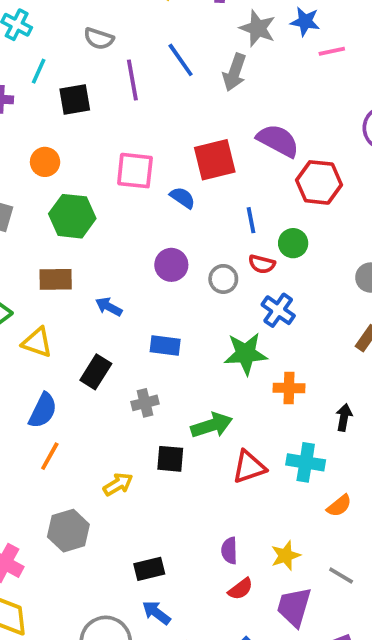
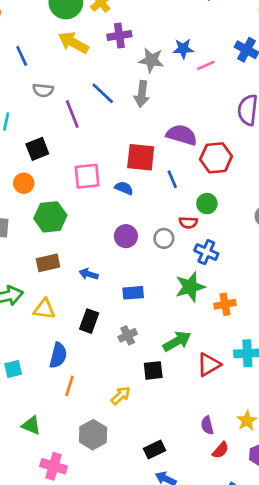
black square: (75, 99) -> (37, 149), moved
red square: (215, 160) -> (141, 157), turned 32
blue line: (251, 220) -> (172, 179), moved

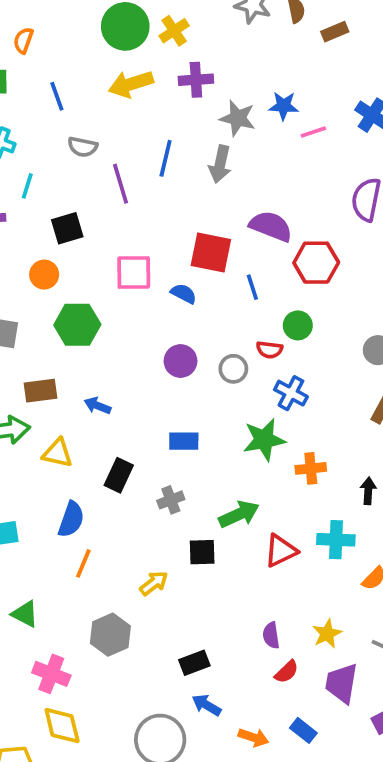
yellow arrow: (73, 43) -> (131, 84), turned -52
blue line: (103, 93) -> (166, 158), turned 55
brown rectangle: (48, 263) -> (40, 391), moved
blue arrow: (89, 274) -> (97, 406), moved

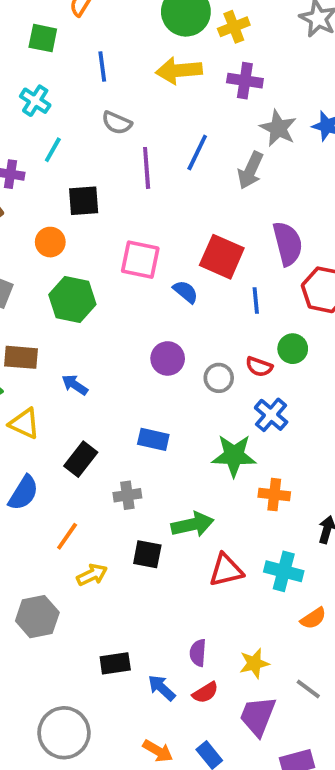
purple semicircle: (271, 226) -> (288, 244), turned 42
orange line: (83, 563) -> (67, 536), moved
blue arrow: (206, 705) -> (162, 688), moved

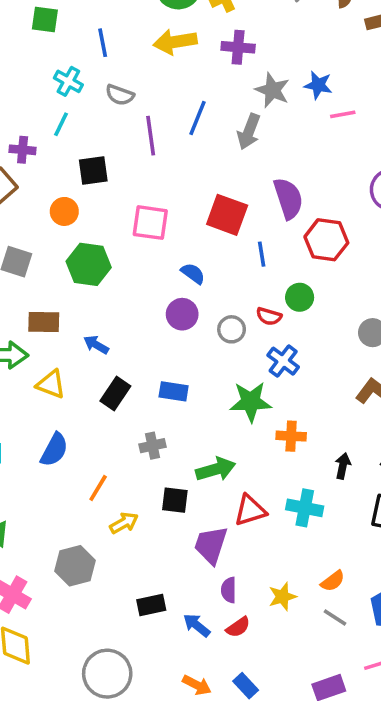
cyan cross: (35, 101) -> (68, 81), moved
blue semicircle: (186, 292) -> (193, 273), moved
black rectangle: (81, 459) -> (115, 393), moved
orange semicircle: (313, 618) -> (333, 581), moved
purple trapezoid: (258, 716) -> (211, 545), moved

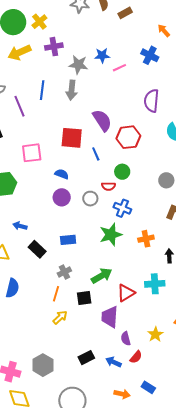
black rectangle: (115, 393) -> (37, 249), turned -66
orange cross: (291, 436) -> (146, 239), moved
orange line: (98, 488) -> (56, 294), moved
gray hexagon: (75, 566) -> (43, 365), moved

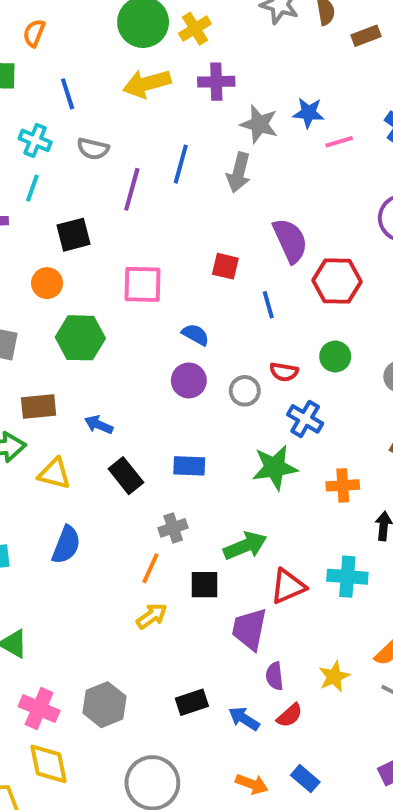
purple line: (20, 106) -> (132, 189), turned 30
red square: (72, 138) -> (225, 266), size x0.6
green circle: (122, 172) -> (335, 357), moved

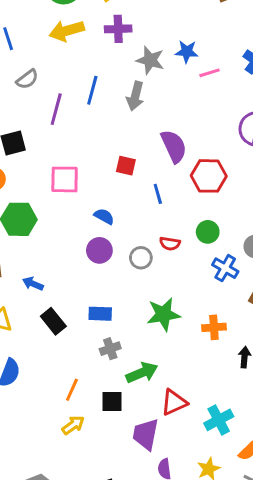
gray semicircle: (93, 149) -> (27, 79), turned -50
blue cross: (305, 419) -> (225, 268), moved
gray cross: (173, 528) -> (110, 349), moved
cyan cross: (347, 577) -> (219, 420), moved, turned -32

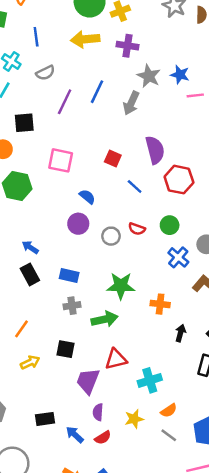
blue line: (158, 194) -> (135, 186), turned -42
blue arrow: (33, 284) -> (30, 247), moved
green arrow: (142, 373) -> (105, 319), moved
orange line: (72, 390) -> (22, 329), moved

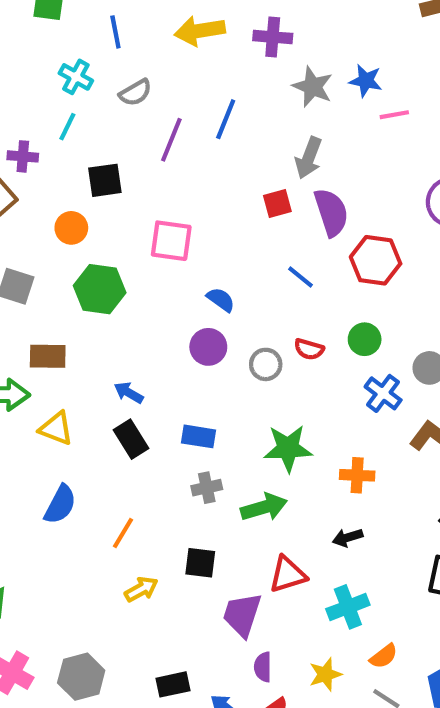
gray arrow: (131, 103) -> (309, 158), moved
red square: (113, 158) -> (277, 204), moved, turned -35
black arrow: (180, 333) -> (348, 538), moved, turned -119

